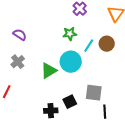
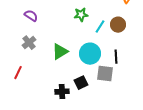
cyan circle: (71, 62) -> (90, 54), moved
black line: (105, 112) -> (116, 57), moved

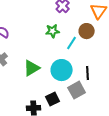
brown circle: (118, 25) -> (87, 31), moved
gray square: (105, 74) -> (77, 90), turned -36

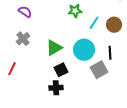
brown circle: (87, 31) -> (114, 25), moved
black square: (53, 99) -> (61, 70), moved

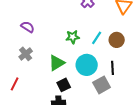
green star: (75, 11) -> (73, 37), moved

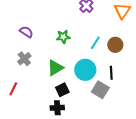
green star: (73, 37) -> (63, 37), moved
gray square: (102, 85) -> (100, 90), turned -30

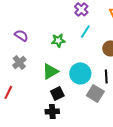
cyan line: (95, 43) -> (85, 31), moved

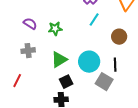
green star: (58, 40) -> (55, 29), moved
gray cross: (19, 62) -> (28, 51), turned 32

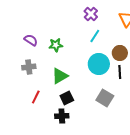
cyan circle: (89, 62) -> (99, 64), moved
black line: (115, 65) -> (120, 72), moved
red line: (17, 81) -> (36, 97), moved

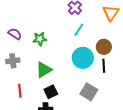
red line: (36, 97) -> (20, 91), turned -32

